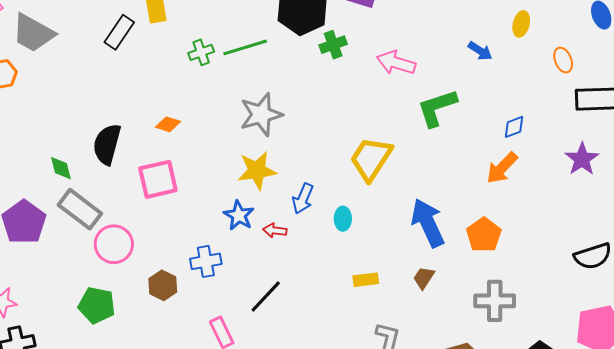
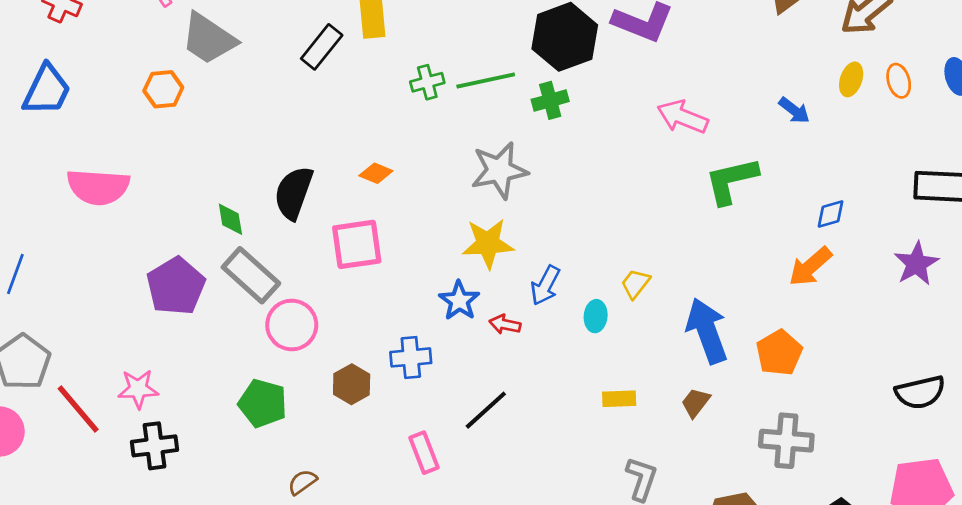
green cross: (333, 45) -> (550, 100), moved
orange ellipse: (563, 60) -> (899, 81), moved
yellow trapezoid: (371, 159) -> (635, 284), moved, size x0.5

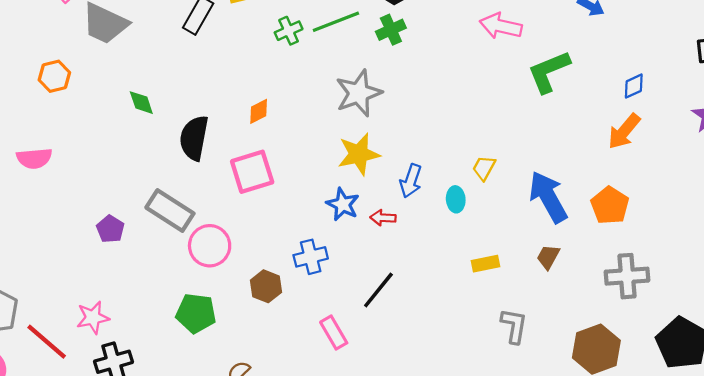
orange hexagon: (163, 89) -> (54, 76), moved
orange diamond: (376, 173) -> (259, 111), turned -40
pink semicircle: (98, 187) -> (34, 158), size x0.7
green diamond: (230, 219) -> (141, 103), moved
purple pentagon: (176, 286) -> (110, 229), size x0.6

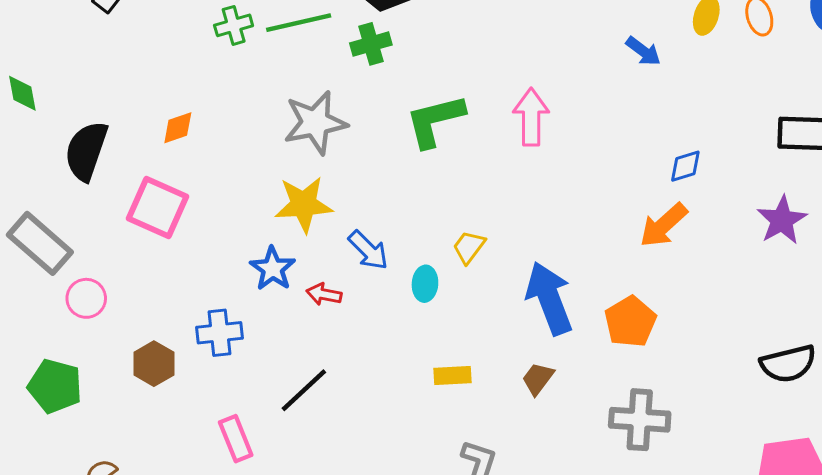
pink arrow: (501, 26) -> (531, 117), moved, turned 69
green L-shape: (549, 72) -> (435, 121), moved
pink square: (252, 172) -> (157, 207), turned 33
blue arrow: (411, 181) -> (368, 250), turned -72
pink circle: (210, 246) -> (86, 298), size x0.7

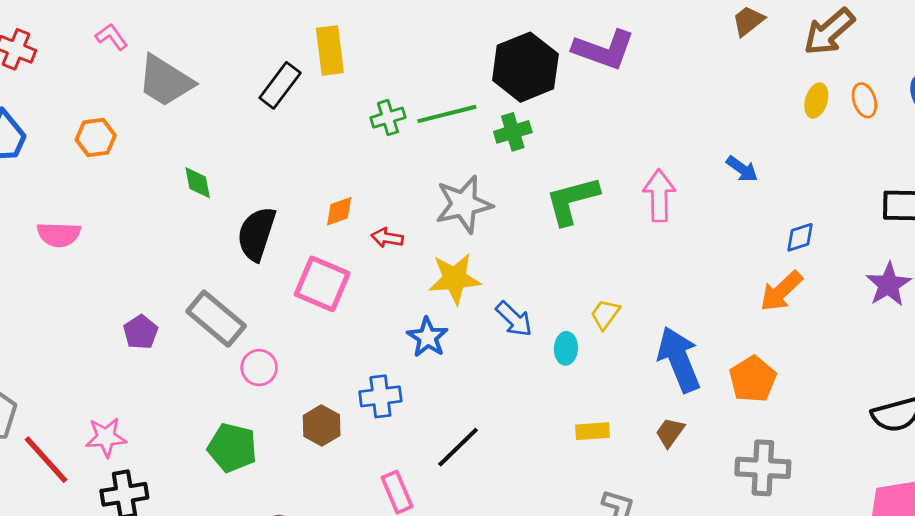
blue arrow: (643, 51) -> (742, 169), moved
red arrow: (324, 294) -> (387, 238), moved

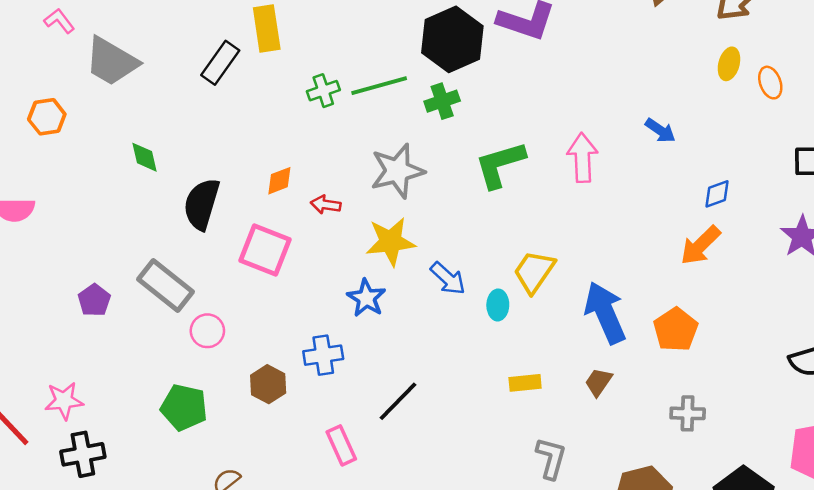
orange ellipse: (864, 100) -> (770, 83), moved
yellow trapezoid: (605, 314) -> (534, 272), size x1.5
gray cross: (763, 468) -> (688, 413), size x0.7

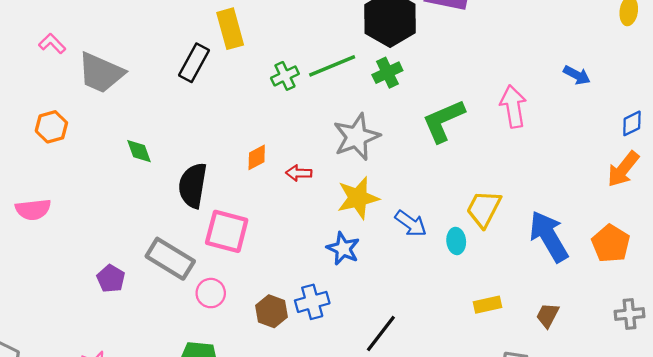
pink square: (265, 250) -> (227, 231), moved
brown trapezoid: (598, 382) -> (548, 315), moved
brown hexagon: (268, 384) -> (272, 311), moved

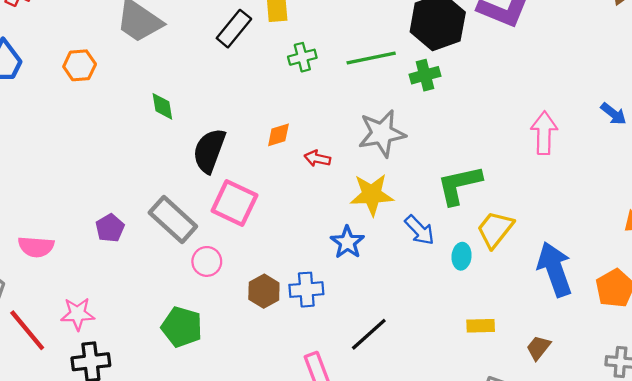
green cross: (285, 76) -> (302, 57), moved
green L-shape: (444, 121) -> (459, 185), moved
pink semicircle: (33, 210) -> (36, 247), moved

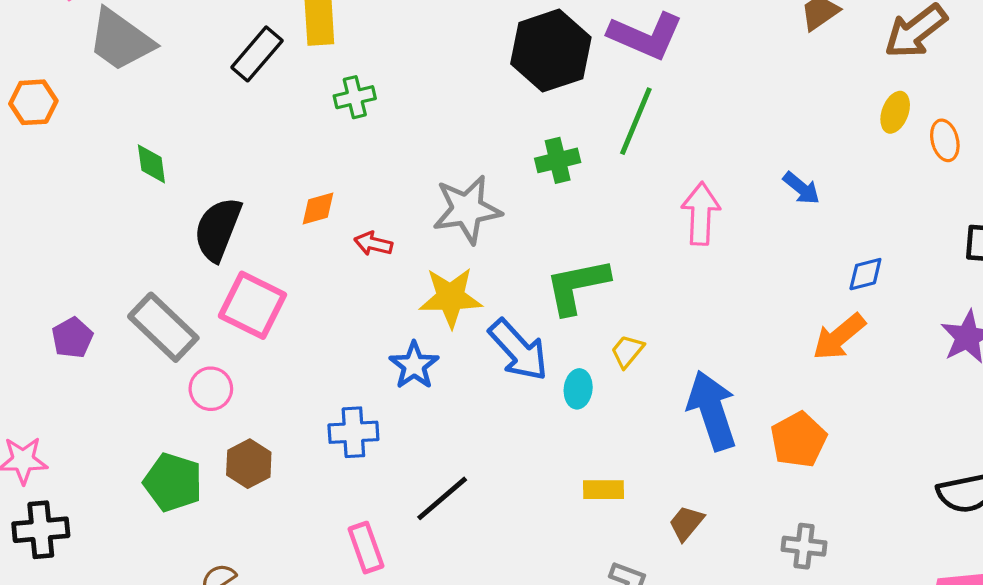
green line: (371, 58) -> (636, 121), moved, turned -57
green cross: (425, 75) -> (558, 160), moved
yellow trapezoid: (495, 229) -> (627, 351), size x0.6
blue arrow: (420, 230) -> (518, 350), size x1.4
brown hexagon: (264, 291) -> (249, 464), moved

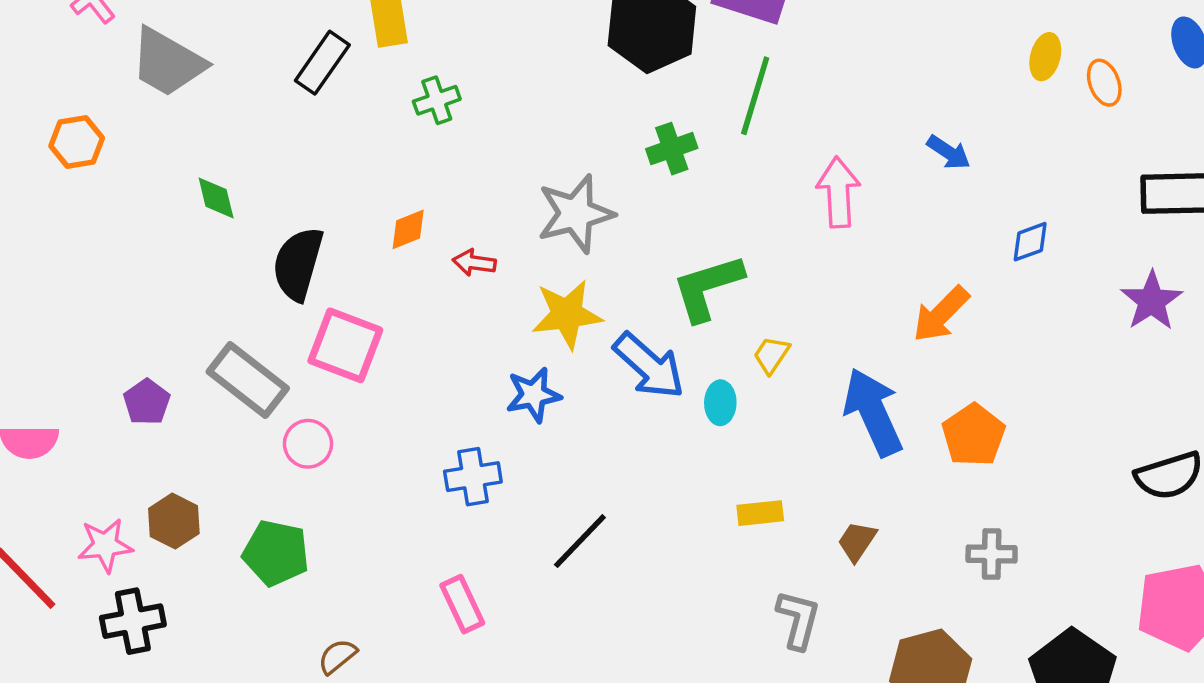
orange arrow: (839, 337) -> (941, 314), moved
blue star: (414, 365) -> (533, 395), turned 30
brown hexagon: (249, 464) -> (174, 521), moved
pink rectangle: (366, 548) -> (462, 604), moved

